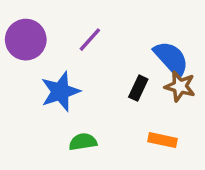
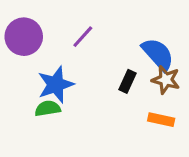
orange rectangle: (163, 140) -> (161, 120), moved
green semicircle: (83, 142) -> (48, 108), moved

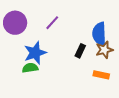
blue semicircle: (158, 54) -> (99, 34), turned -140
brown star: (166, 80) -> (104, 50), turned -30

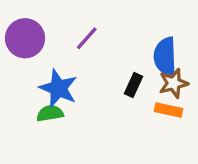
blue star: (35, 53) -> (58, 88), turned -30
orange rectangle: (101, 75) -> (169, 110), moved

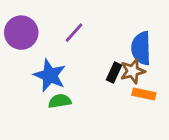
brown star: (174, 83) -> (133, 71), moved
green semicircle: (50, 113) -> (60, 101), moved

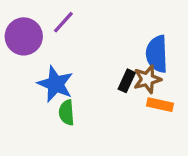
purple line: (74, 33) -> (63, 22), moved
green semicircle: (60, 101) -> (67, 113), turned -85

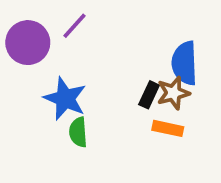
orange rectangle: (160, 105) -> (168, 128), moved

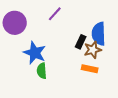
purple line: (74, 26) -> (55, 14), moved
black rectangle: (149, 95) -> (81, 42), moved

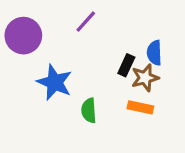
blue semicircle: (99, 34) -> (154, 53), size x0.7
green semicircle: (42, 71) -> (89, 110), moved

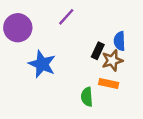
green semicircle: (89, 110) -> (87, 97), moved

